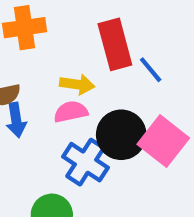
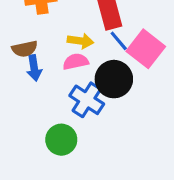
blue line: (151, 70) -> (119, 41), moved
pink square: (163, 141) -> (146, 49), moved

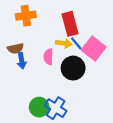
yellow arrow: (80, 41) -> (64, 43), moved
pink semicircle: (76, 62) -> (48, 57), turned -77
blue cross: (87, 100) -> (56, 108), moved

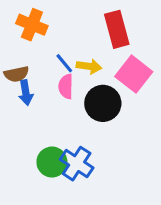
orange cross: (26, 16) -> (32, 25), turned 30
red rectangle: (70, 24) -> (117, 29), moved
blue line: (76, 43) -> (64, 63), moved

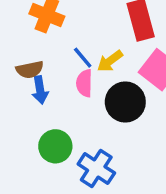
yellow arrow: (89, 66) -> (110, 61), turned 135
green circle: (52, 162) -> (55, 146), moved

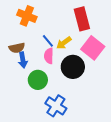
green circle: (55, 146) -> (38, 80), moved

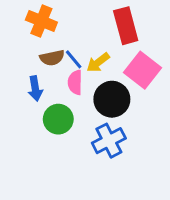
brown semicircle: (17, 48) -> (52, 58), moved
blue cross: (56, 106) -> (109, 141), moved, turned 30

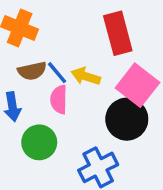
yellow arrow: (98, 62) -> (86, 76), turned 55
black circle: (112, 99) -> (127, 119), moved

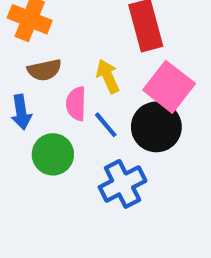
blue line: (57, 73) -> (106, 125), moved
yellow arrow: (86, 76) -> (108, 76), turned 48

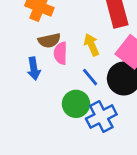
pink semicircle: (76, 104) -> (61, 53), moved
green circle: (53, 154) -> (76, 104), moved

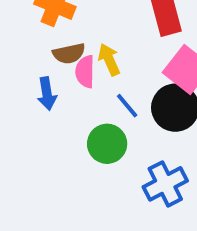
yellow arrow: (91, 45) -> (109, 60), moved
blue cross: (101, 117) -> (165, 184), moved

